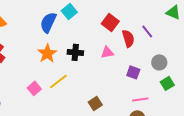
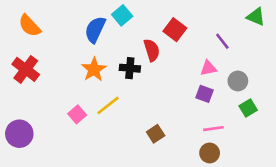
red semicircle: (128, 38) -> (152, 50), moved
pink triangle: (107, 52) -> (208, 68), moved

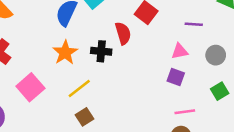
purple line: (222, 41) -> (194, 24), turned -48
gray circle: (238, 81) -> (216, 55), moved
pink square: (77, 114) -> (30, 87), moved, size x1.5
brown square: (156, 134) -> (84, 117), moved

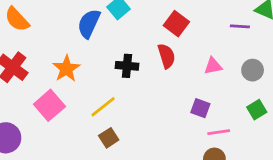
purple line: (194, 24) -> (240, 26), moved
red semicircle: (123, 33) -> (166, 56), moved
orange star: (65, 53) -> (66, 69), moved
purple square: (176, 77) -> (200, 108), moved

